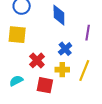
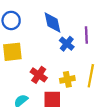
blue cross: (65, 49) -> (67, 44), moved

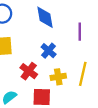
blue cross: (67, 44) -> (49, 51), moved

